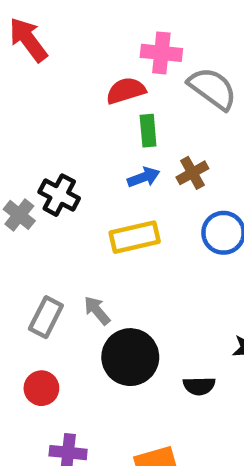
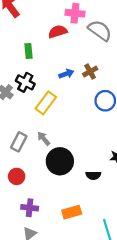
green rectangle: (148, 131) -> (28, 51), moved
yellow rectangle: (135, 237) -> (46, 103), moved, turned -40

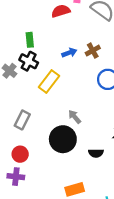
green rectangle: (28, 51) -> (30, 40), moved
gray arrow: (44, 139) -> (75, 117), moved
purple cross: (30, 208) -> (16, 177), moved

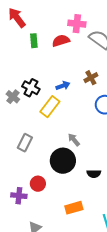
green rectangle: (30, 40) -> (34, 41), moved
blue arrow: (69, 53) -> (63, 86), moved
red circle: (20, 154) -> (38, 184), moved

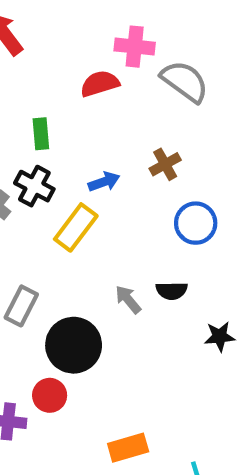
green rectangle: (34, 41) -> (41, 134), moved
black circle: (63, 161) -> (74, 345), moved
black semicircle: (94, 174) -> (172, 291), moved

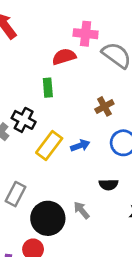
green rectangle: (41, 134) -> (48, 88), moved
blue arrow: (104, 182) -> (80, 146), moved
gray arrow: (128, 299) -> (82, 210), moved

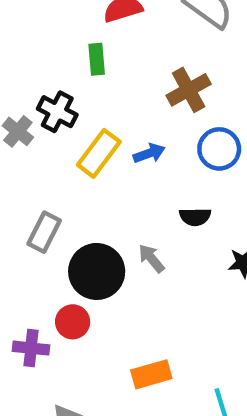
brown cross: (104, 106) -> (189, 90), size x1.4

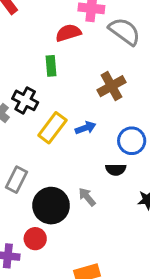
blue circle: (219, 149) -> (132, 141), moved

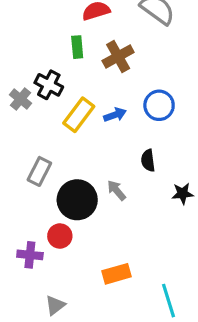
brown cross: (111, 86) -> (118, 56), moved
blue circle: (132, 141) -> (159, 105), moved
black semicircle: (116, 170) -> (148, 160), turned 84

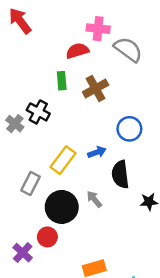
yellow rectangle: (79, 115) -> (63, 160), moved
blue arrow: (115, 115) -> (97, 152), moved
black semicircle: (148, 160) -> (120, 174), size x1.5
purple cross: (30, 255) -> (23, 253), turned 36

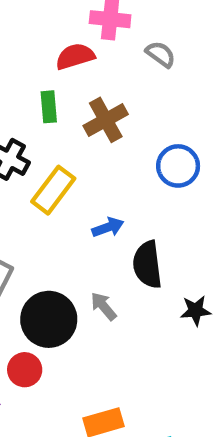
gray semicircle: (128, 49) -> (161, 54), size x0.6
blue circle: (129, 129) -> (178, 166), moved
yellow rectangle: (63, 160) -> (53, 190), moved

